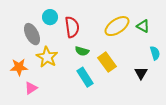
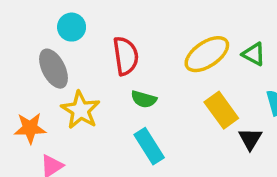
cyan circle: (50, 17) -> (72, 27), moved
yellow rectangle: (107, 62) -> (221, 110), moved

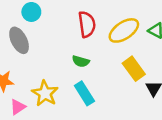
red semicircle: (126, 56) -> (87, 24), moved
yellow star: (81, 110) -> (45, 93), moved

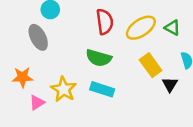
green semicircle: (81, 61) -> (99, 58), size x1.5
cyan rectangle: (84, 93) -> (102, 89), turned -40

